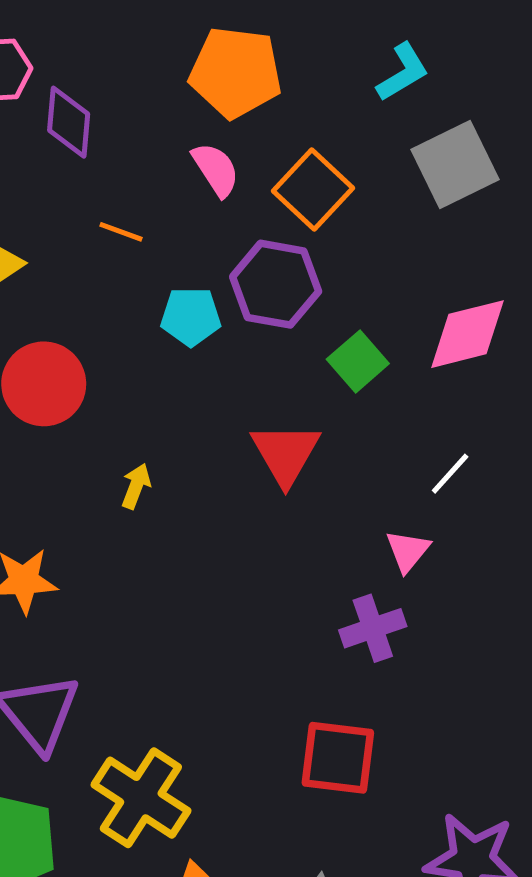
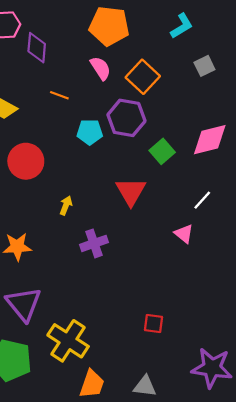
gray square: (455, 165) -> (204, 66), size x0.6
pink triangle: (408, 551) -> (184, 234), turned -30
purple cross: (373, 628) -> (94, 243), moved
red square: (338, 758) -> (154, 323), size x0.6

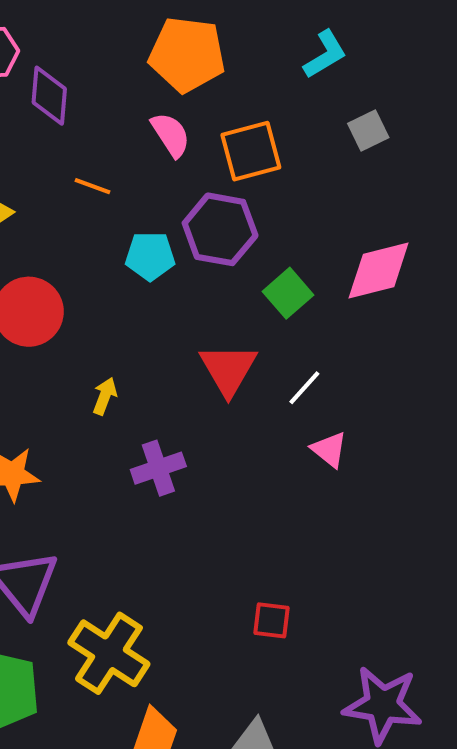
orange square: (143, 77) -> (251, 151), turned 32
white line: (202, 200) -> (304, 388), moved

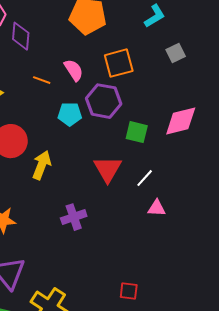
pink semicircle: (171, 135) -> (74, 70), moved
green square: (288, 293) -> (137, 132), turned -35
yellow arrow: (105, 396) -> (42, 165), moved, size x1.6
pink triangle: (329, 450) -> (157, 208), turned -36

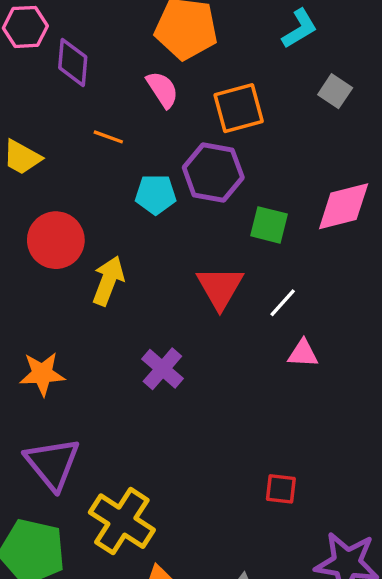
gray square: (176, 53) -> (335, 91), turned -30
pink semicircle: (74, 70) -> (162, 90), moved
purple cross: (74, 217) -> (162, 369), turned -30
red square: (129, 291) -> (281, 489), moved

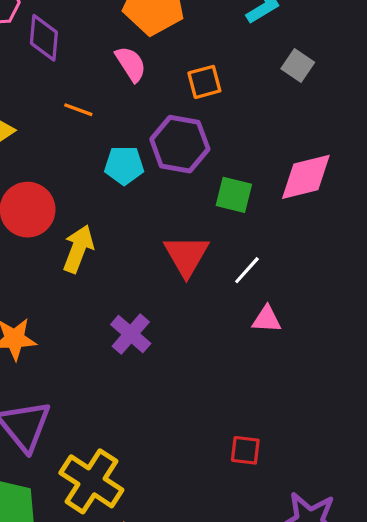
orange square: (239, 108) -> (204, 82), size x0.7

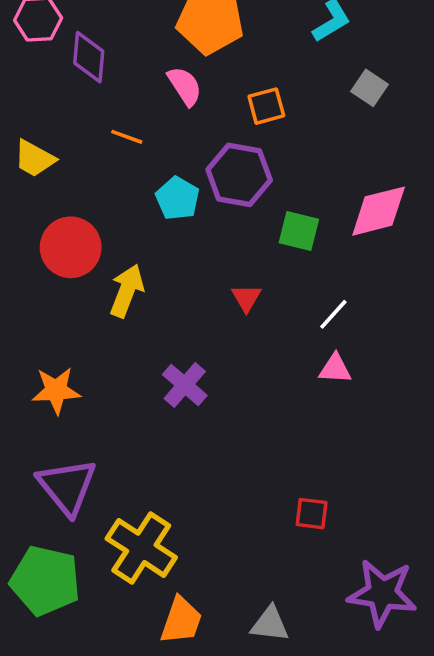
cyan pentagon: (124, 165) -> (178, 198), turned 30
red triangle: (186, 255) -> (246, 298), size x0.6
white line: (247, 270) -> (333, 314), moved

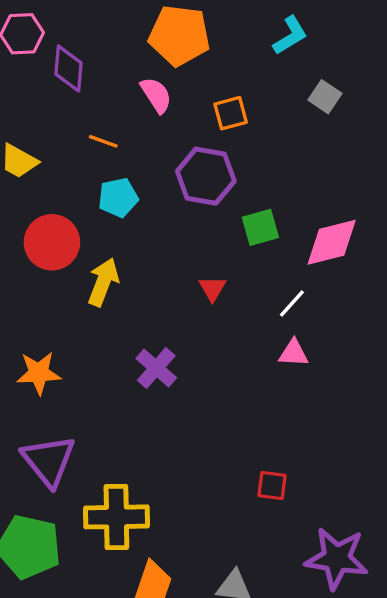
cyan pentagon: (178, 198) -> (118, 198), moved, turned 30
pink diamond: (379, 211) -> (332, 242), moved
green square: (299, 231) -> (260, 227), turned -30
yellow cross: (141, 548) -> (116, 517), turned -34

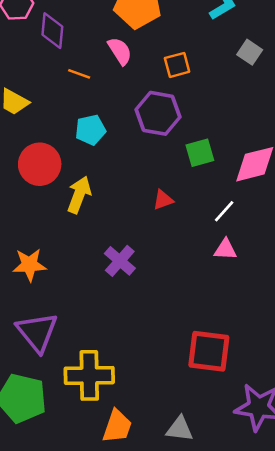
orange line: (103, 141) -> (79, 74), moved
red triangle: (212, 289) -> (163, 200), turned 40
red square: (272, 486) -> (209, 351), size x1.8

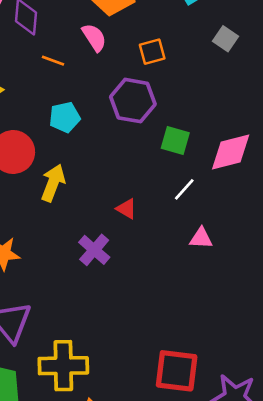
green square: (200, 153) -> (175, 140), turned 32
red triangle: (163, 200) -> (126, 209), moved, turned 50
white line: (224, 211) -> (184, 189), moved
red square: (209, 351) -> (177, 371), moved

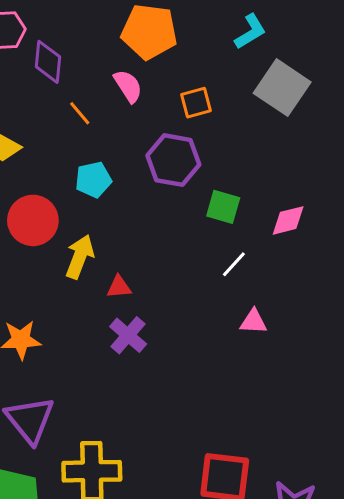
gray square: (225, 39) -> (282, 88), size x1.8
orange line: (53, 61) -> (80, 113), turned 30
pink diamond: (231, 152) -> (288, 220), size x0.7
red triangle: (126, 209) -> (119, 287), moved, turned -35

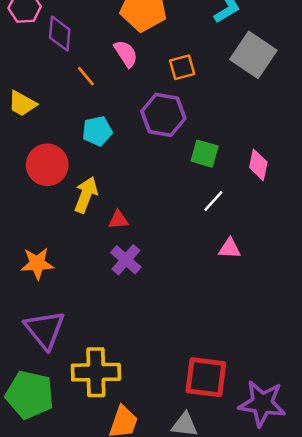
pink diamond: (288, 220) -> (258, 165), turned -64

